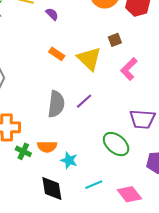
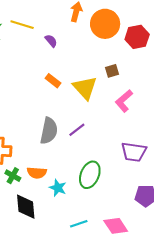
green ellipse: (116, 144) -> (90, 175), moved, turned 68
cyan line: (94, 185) -> (79, 224), moved
black diamond: (52, 189) -> (26, 207), moved

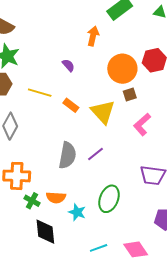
orange circle: (105, 24) -> (122, 69), moved
yellow line: (22, 25) -> (40, 93), moved

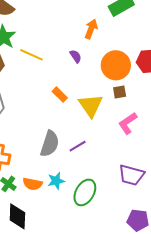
purple semicircle: (68, 65) -> (76, 56), moved
yellow line: (40, 93) -> (31, 55), moved
cyan star: (77, 212) -> (56, 181), moved, turned 30

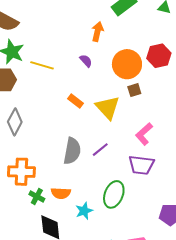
pink L-shape: (128, 123) -> (144, 134), moved
purple trapezoid: (131, 175) -> (141, 165), moved
cyan star: (56, 181) -> (84, 211), moved

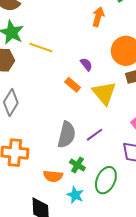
purple semicircle: (86, 61) -> (86, 64), moved
green cross: (37, 196) -> (77, 165), moved
cyan star: (84, 211) -> (75, 195), turned -30

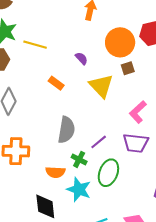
orange rectangle: (73, 85) -> (56, 83), moved
purple line: (95, 135) -> (99, 142), moved
cyan star: (75, 195) -> (79, 190), size x1.4

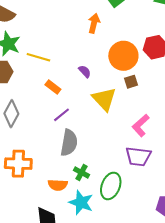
orange rectangle: (56, 83) -> (53, 87), moved
purple line: (99, 142) -> (61, 115), moved

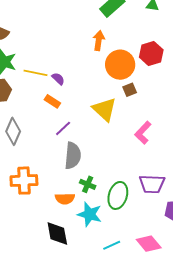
orange arrow: (94, 23) -> (99, 41), moved
purple semicircle: (85, 71) -> (58, 79), moved
purple trapezoid: (138, 157) -> (152, 184), moved

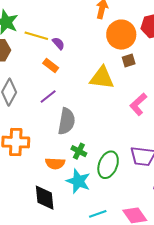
yellow triangle: (104, 109) -> (102, 78), turned -40
purple line: (63, 128) -> (48, 97), moved

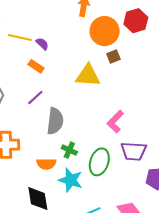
pink L-shape: (138, 104) -> (115, 122), moved

